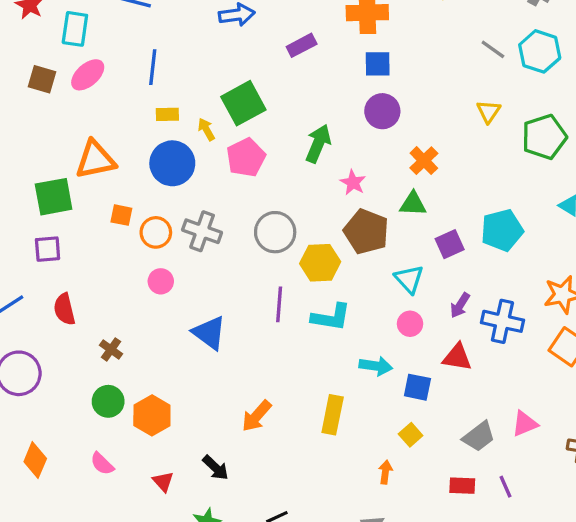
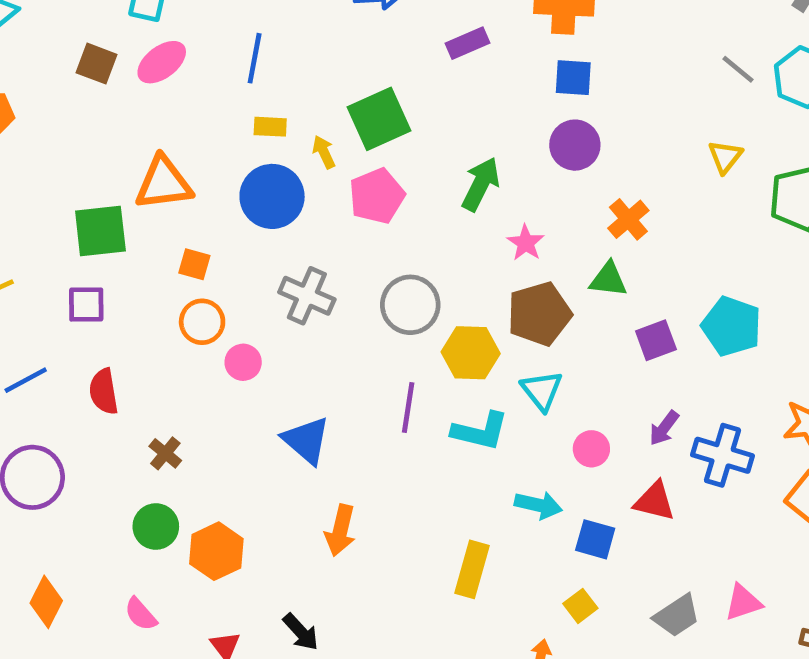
cyan pentagon: (502, 230) -> (732, 326), turned 30
orange circle: (156, 232) -> (202, 322), moved
brown pentagon: (366, 232) -> (539, 314), turned 30
cyan triangle: (409, 279) -> (542, 390), moved
orange arrow: (257, 416) -> (340, 530), moved, turned -32

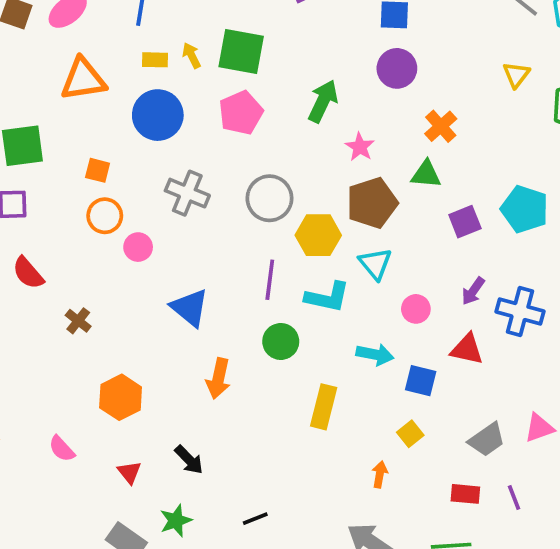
green square: (379, 119) -> (241, 51), turned 36
yellow arrow: (324, 152) -> (192, 55), moved
orange triangle: (164, 183) -> (83, 79), moved
red semicircle: (104, 392) -> (28, 273), turned -30
green circle: (156, 527) -> (281, 341), moved

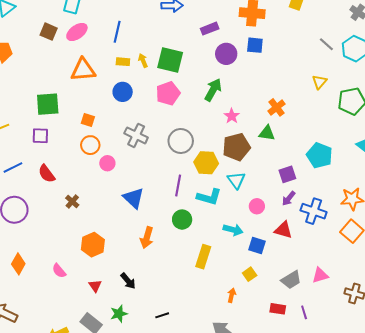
purple circle: (397, 68) -> (226, 54), moved
blue circle: (158, 115) -> (123, 92), size x0.7
purple square: (465, 222) -> (287, 174), moved

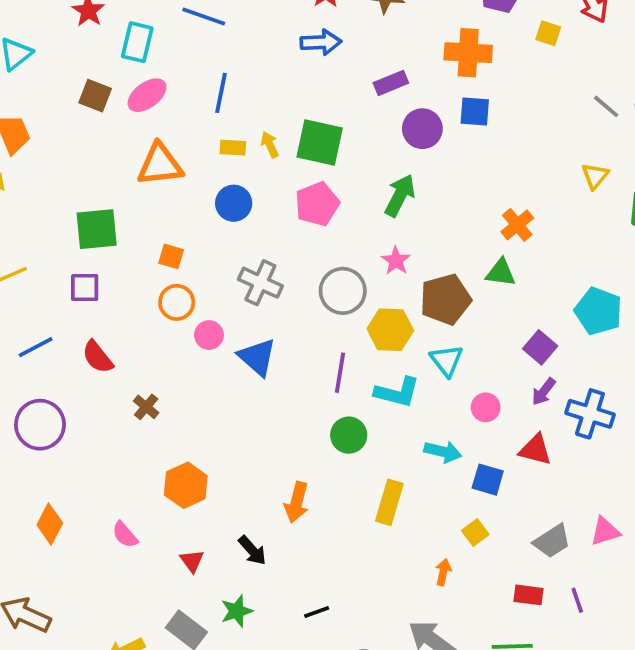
pink star: (232, 116) -> (396, 261), moved
purple square: (287, 174) -> (540, 347), turned -30
blue triangle: (134, 198) -> (257, 357), moved
orange arrow: (147, 238) -> (297, 502), moved

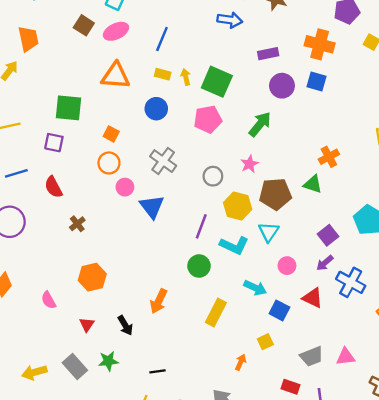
gray circle: (343, 291) -> (213, 176), size x0.7

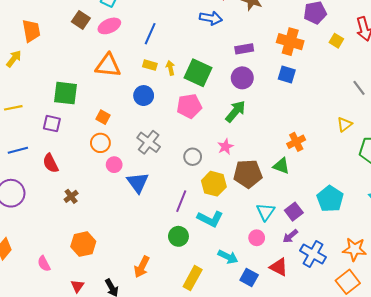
purple circle: (282, 86) -> (242, 78), moved
cyan triangle: (269, 232) -> (266, 212), moved

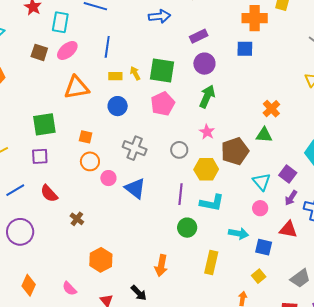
orange cross: (290, 42) -> (255, 18), moved

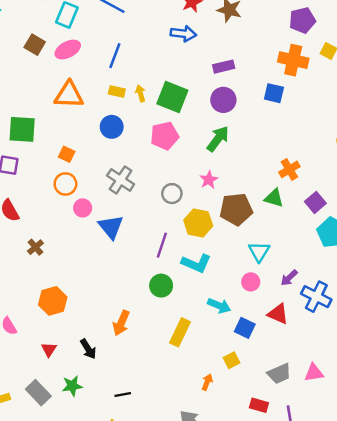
purple square: (288, 174) -> (315, 202), moved

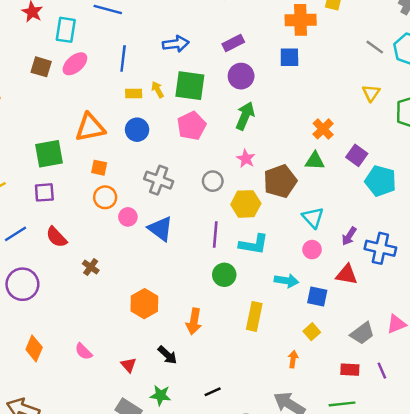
blue arrow: (183, 34) -> (176, 44), moved
orange triangle: (69, 95) -> (90, 127), moved
orange hexagon: (53, 301) -> (144, 304), moved
green star: (72, 386) -> (160, 395), turned 30

